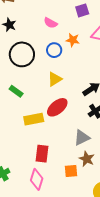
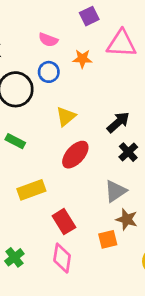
blue circle: (54, 50) -> (49, 72), moved
yellow rectangle: (34, 119) -> (31, 190), moved
red rectangle: (42, 154) -> (64, 222), turned -30

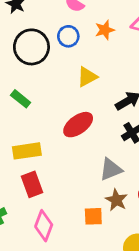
orange star: (82, 59) -> (105, 30), turned -30
yellow triangle: (66, 116) -> (87, 77), moved
red rectangle: (64, 222) -> (32, 184), moved

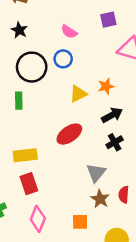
orange star: (105, 30) -> (106, 86), moved
green rectangle: (21, 99) -> (19, 101), moved, turned 49
gray triangle: (111, 169) -> (96, 173), turned -30
orange square: (93, 216) -> (80, 222), moved

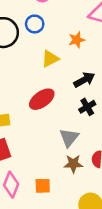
orange star: (106, 86) -> (77, 40), moved
brown star: (100, 199) -> (73, 164), turned -30
orange square: (80, 222) -> (43, 186), moved

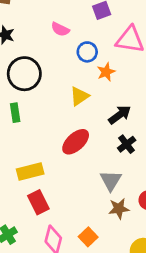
blue circle: (35, 24) -> (87, 52), moved
orange square: (43, 186) -> (88, 237), turned -35

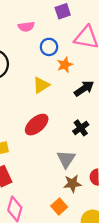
pink semicircle: (60, 29) -> (26, 27), turned -35
black arrow: (120, 115) -> (84, 88), moved
orange square: (88, 237) -> (59, 206), moved

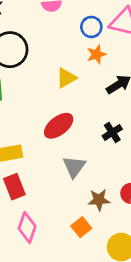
blue circle: (49, 47) -> (91, 27), moved
gray triangle: (66, 159) -> (74, 167), moved

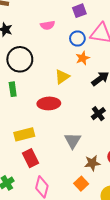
red ellipse: (59, 126) -> (49, 103), moved, turned 40

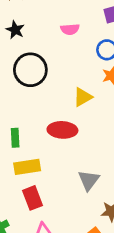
green rectangle: (13, 89) -> (15, 138), moved

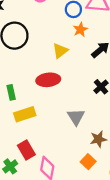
red rectangle: (33, 198) -> (26, 150), moved

